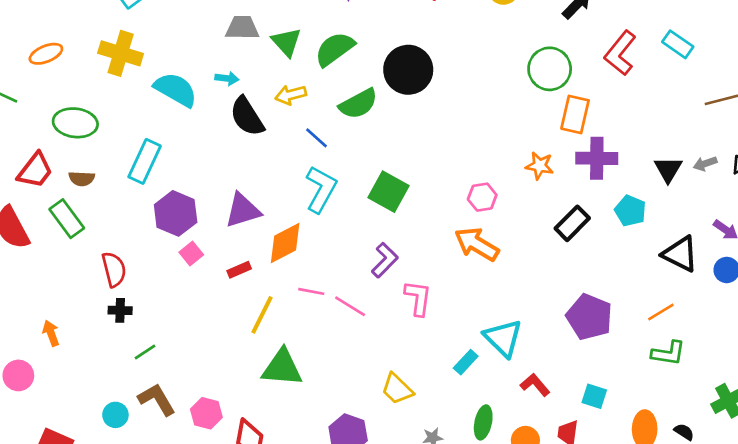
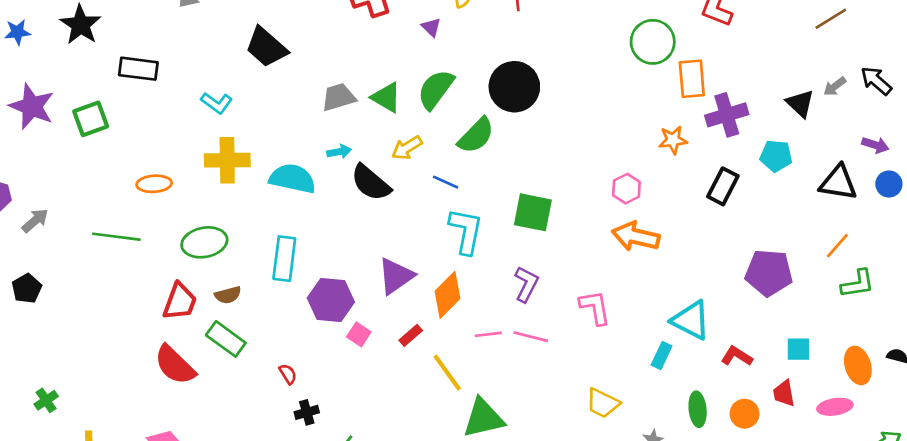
orange ellipse: (46, 54) -> (154, 184), turned 36
purple L-shape: (385, 260) -> (526, 284), moved
red semicircle: (114, 269) -> (288, 374), size x0.6
yellow line: (262, 315) -> (447, 373), turned -45

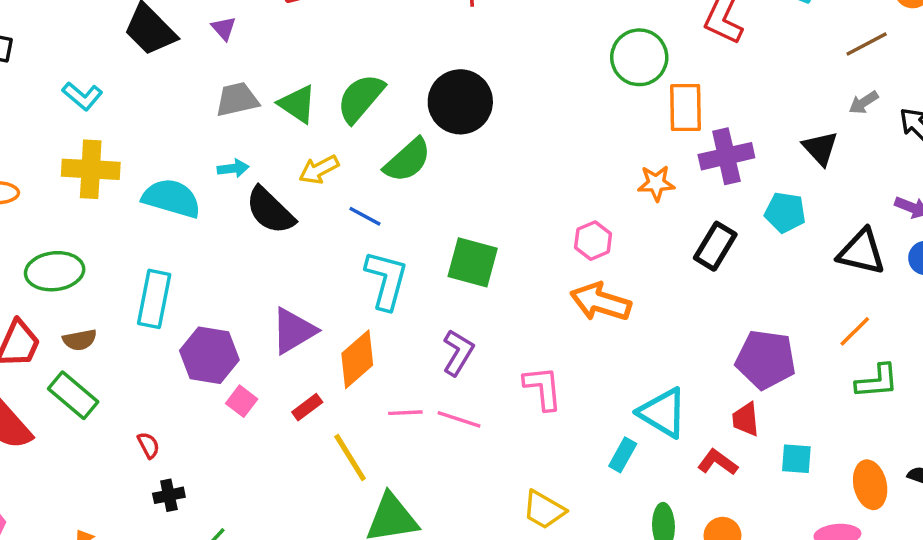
purple triangle: (431, 27) -> (224, 28), moved
gray arrow: (835, 86) -> (864, 102), moved
red trapezoid: (784, 393) -> (746, 419), moved

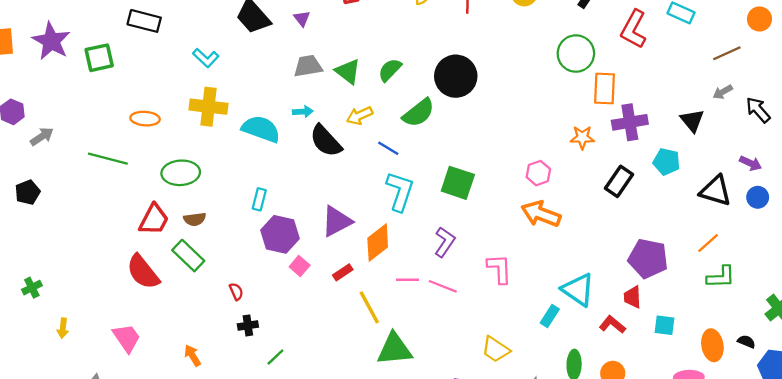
green semicircle: (361, 98) -> (390, 70), size x0.7
cyan rectangle: (154, 299) -> (259, 199), moved, size x0.6

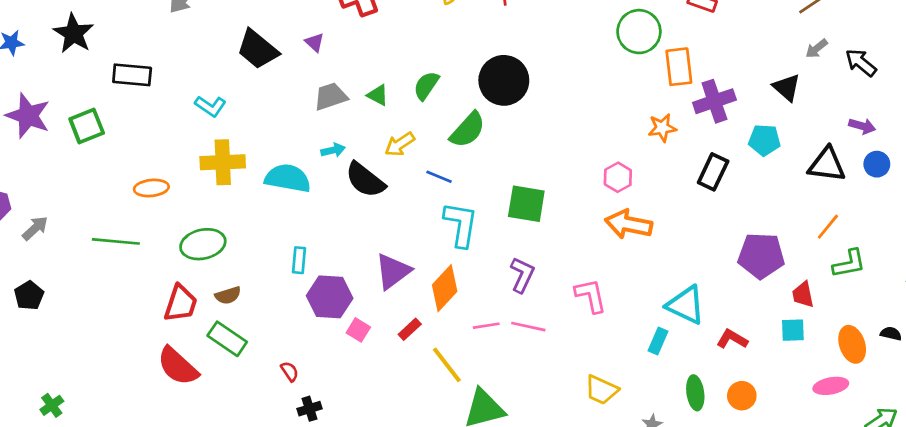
green triangle: (348, 71) -> (378, 95), size x0.7
red trapezoid: (633, 297) -> (803, 295), moved

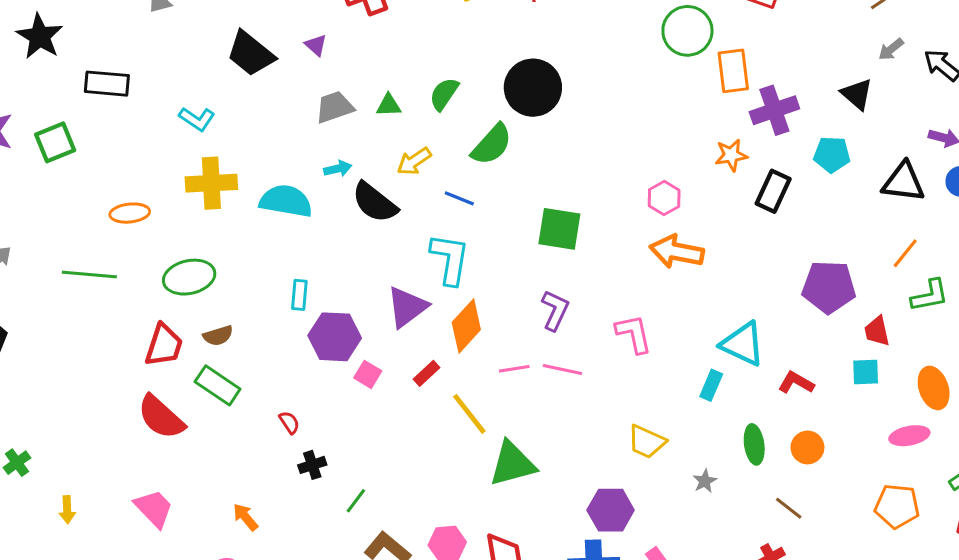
green triangle: (378, 95) -> (389, 105), turned -30
orange star: (662, 128) -> (731, 155), moved
cyan L-shape: (461, 224) -> (450, 259), moved

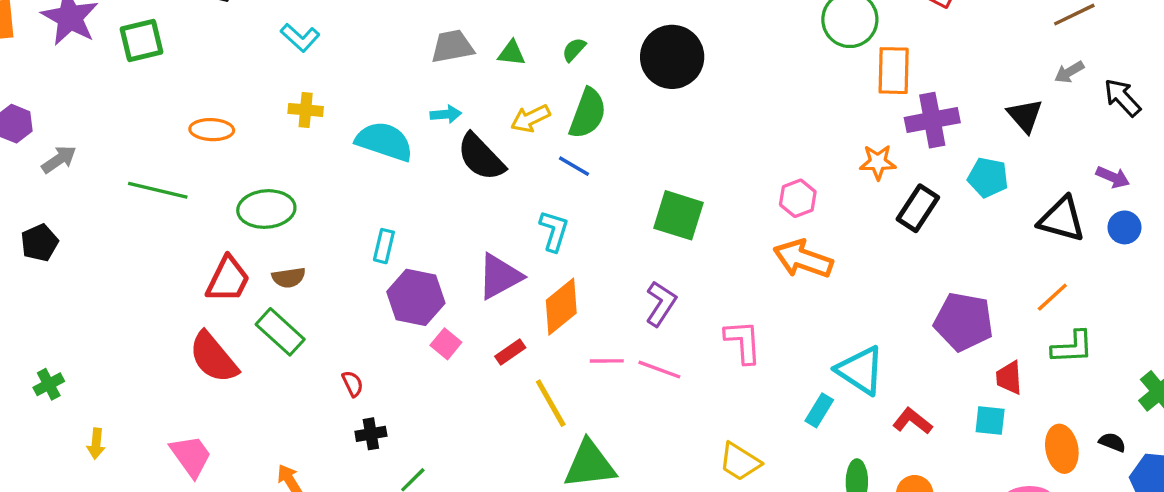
green semicircle: (444, 94) -> (574, 50), size x0.7
green semicircle: (492, 145) -> (588, 113), moved, turned -30
yellow cross: (211, 183) -> (306, 110), size x0.6
cyan L-shape: (450, 259) -> (554, 231), size x0.7

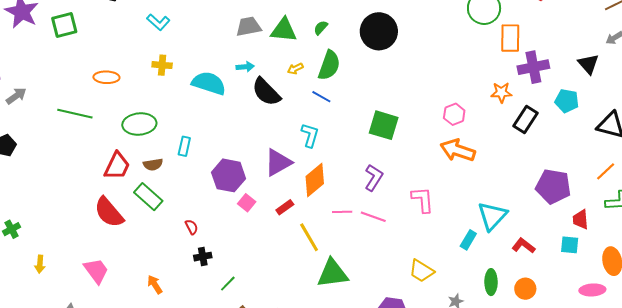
green triangle: (512, 53) -> (284, 30), size x1.6
yellow arrow: (530, 118) -> (295, 69), size x0.7
cyan rectangle: (384, 246) -> (184, 146), moved
cyan triangle: (860, 370) -> (492, 216), turned 40

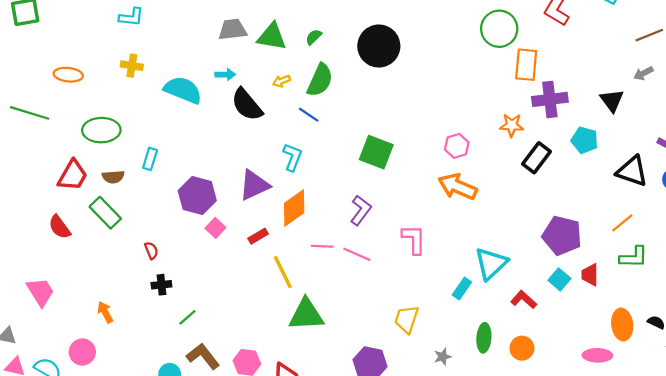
cyan L-shape: (158, 22) -> (131, 17), turned -40
red semicircle: (109, 212) -> (60, 227), size x0.7
cyan square: (570, 245) -> (559, 279), moved, turned 30
yellow trapezoid: (421, 271) -> (407, 319), turned 72

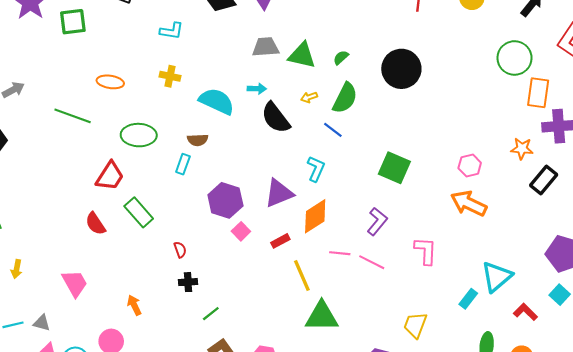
brown semicircle: (113, 177) -> (198, 140), moved

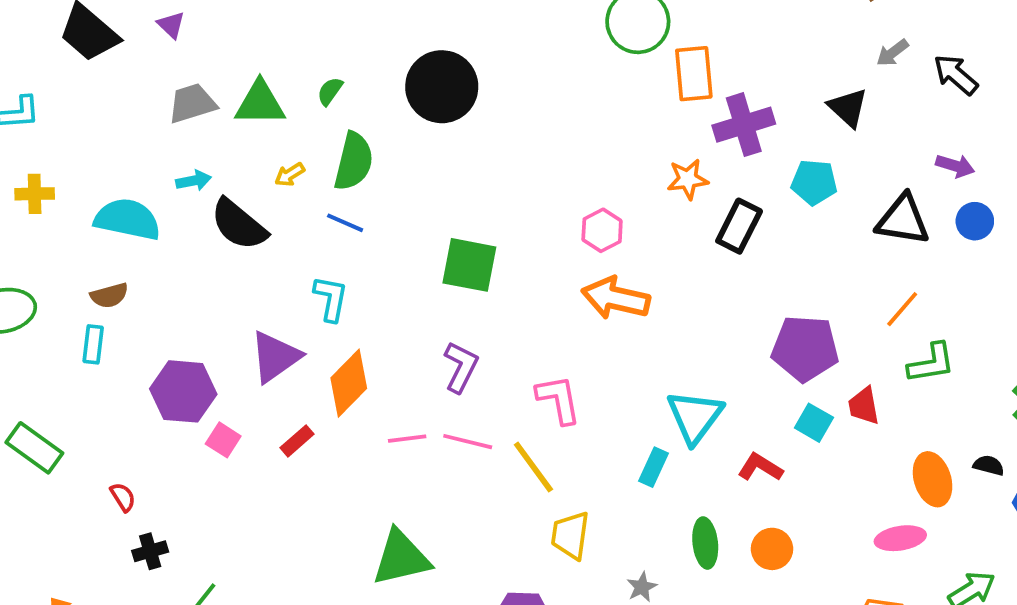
yellow line: (302, 276) -> (533, 467), moved

